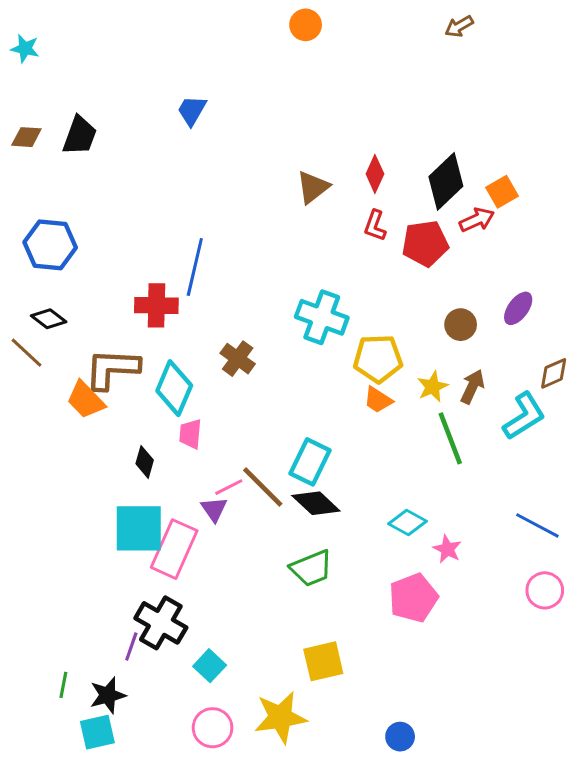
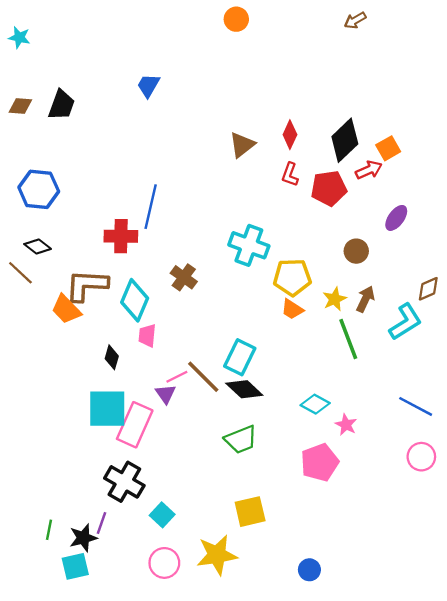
purple ellipse: (518, 308) -> (396, 218), moved
purple line: (131, 647) -> (102, 523), moved

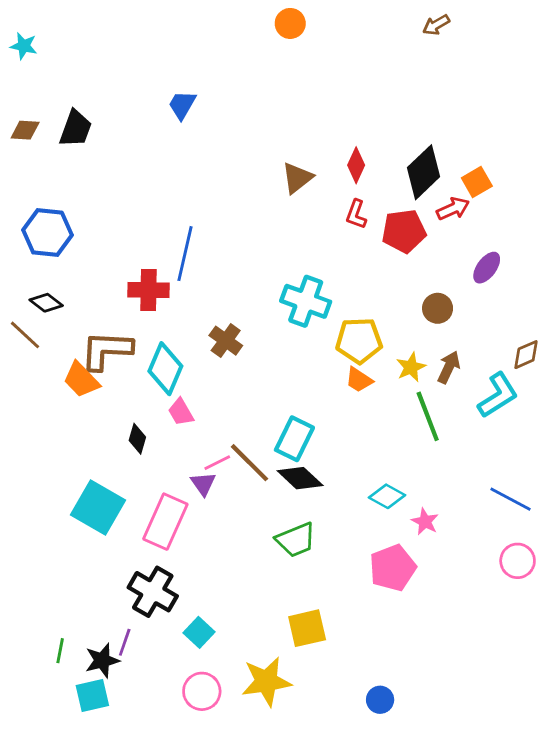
pink trapezoid: (147, 336) -> (181, 412), turned -35
cyan square: (107, 409) -> (98, 508), moved, turned 30

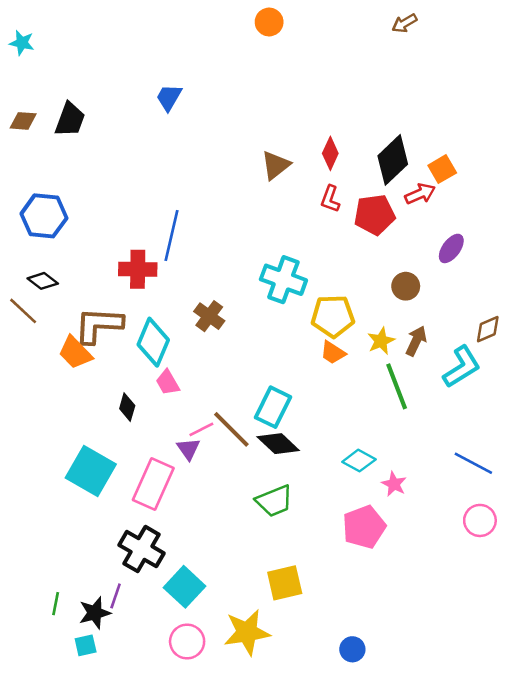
cyan square: (199, 632) -> (184, 587), size x1.4
cyan square: (92, 696) -> (86, 645), size x0.7

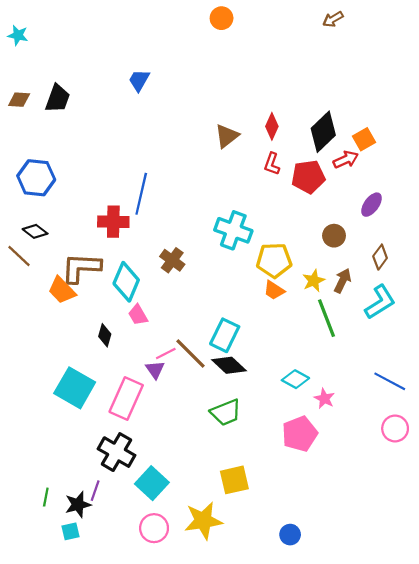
brown diamond: (488, 329) -> (380, 257), moved, turned -30

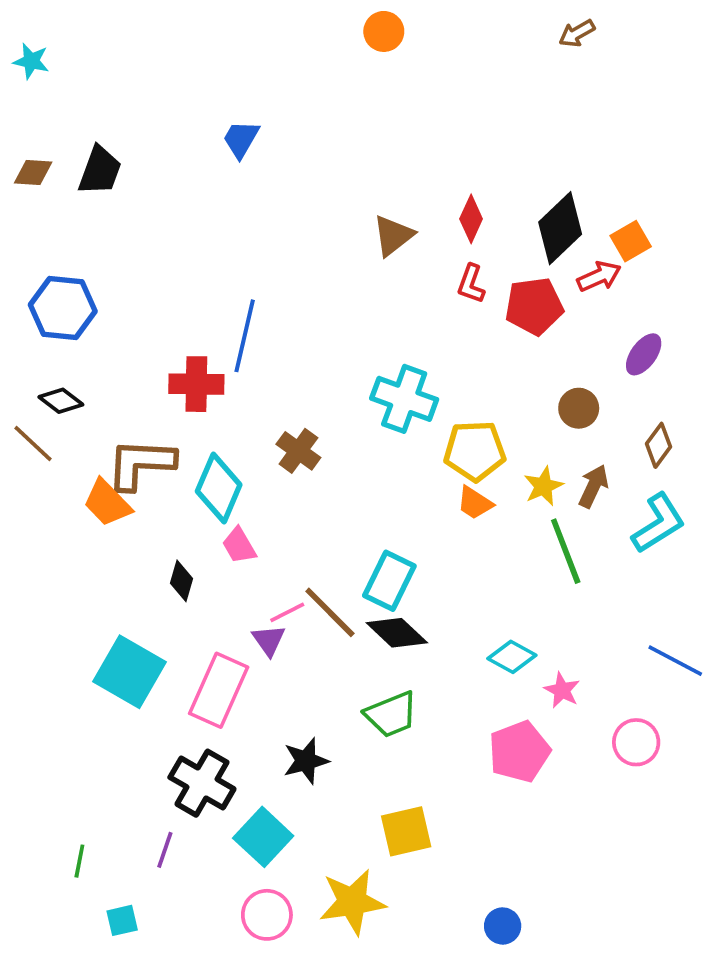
pink circle: (395, 428) -> (636, 742), moved
black star: (78, 505) -> (306, 761), moved

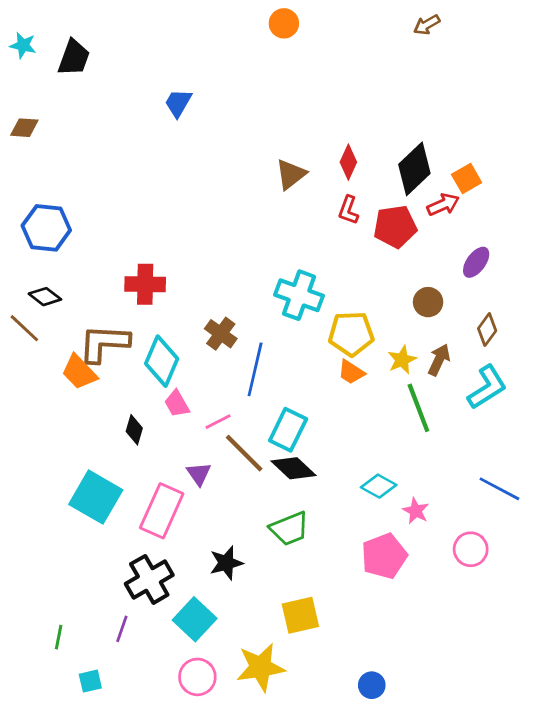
black trapezoid: (100, 171) -> (74, 58), moved
blue line: (245, 336) -> (255, 369), moved
pink line: (287, 612) -> (218, 422), moved
black cross: (202, 783) -> (149, 579), turned 30

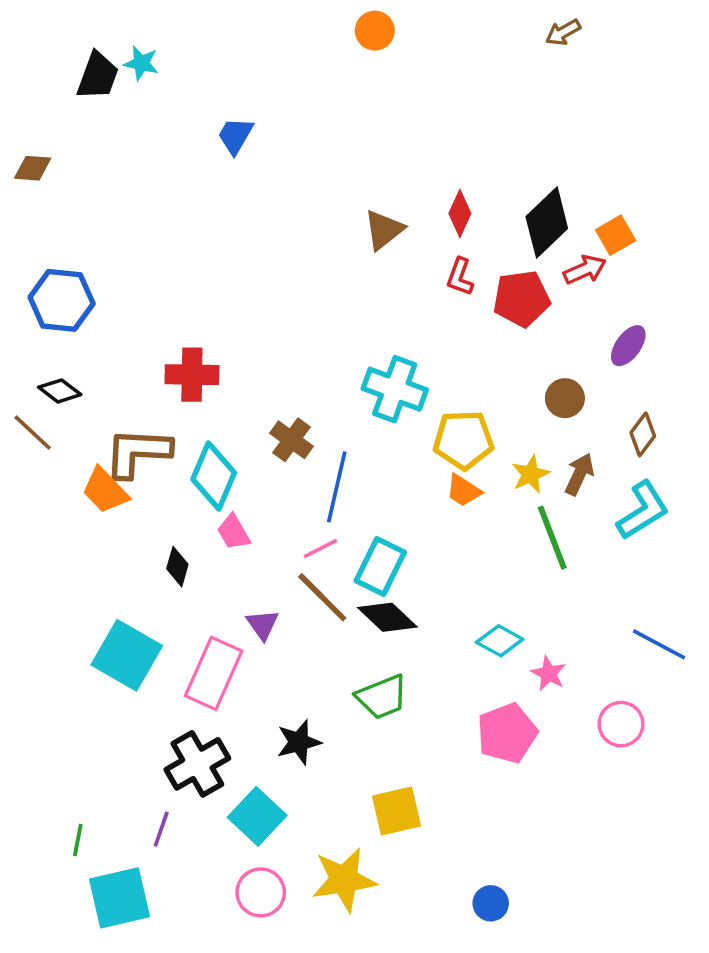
cyan star: (23, 45) -> (141, 63), moved
pink line: (218, 422) -> (320, 548), moved
cyan square: (90, 681) -> (120, 898), size x2.0

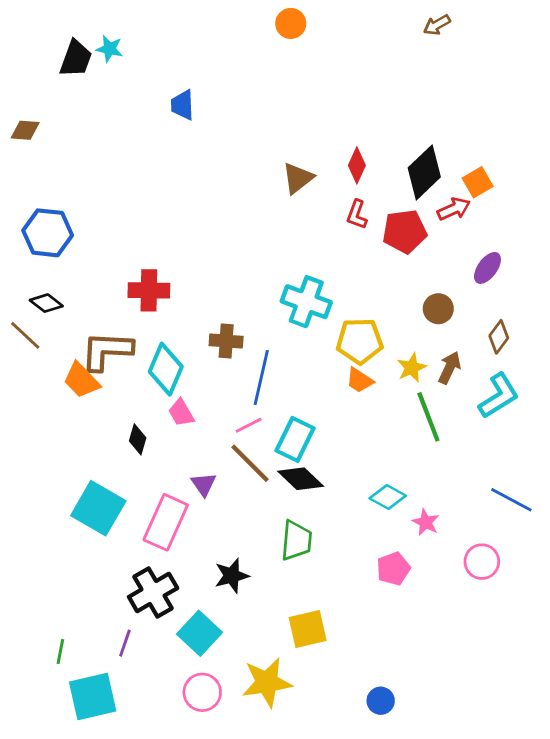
blue trapezoid: (235, 136) -> (183, 105), turned -32
brown cross: (292, 440) -> (226, 341), turned -32
green trapezoid: (382, 697) -> (296, 541), turned -63
pink pentagon: (507, 733) -> (393, 569), size x0.7

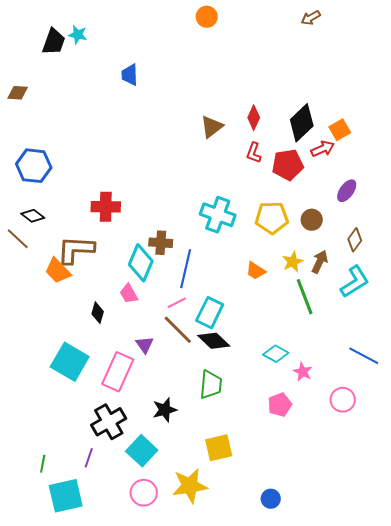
yellow pentagon: (360, 341) -> (272, 218), moved
cyan diamond: (166, 369) -> (141, 263), moved

